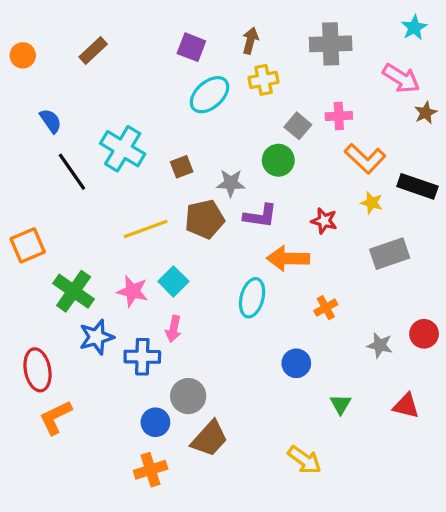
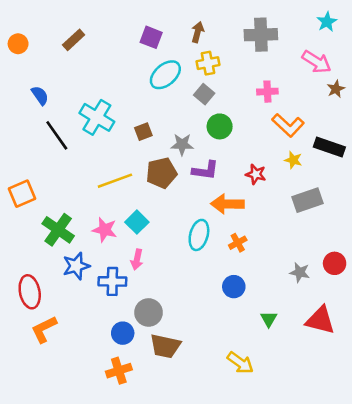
gray square: (298, 126) -> (204, 94), moved
orange cross: (326, 308) -> (238, 243), moved
red triangle: (406, 406) -> (320, 320), size x1.4
brown trapezoid: (209, 439) -> (165, 346), turned 60

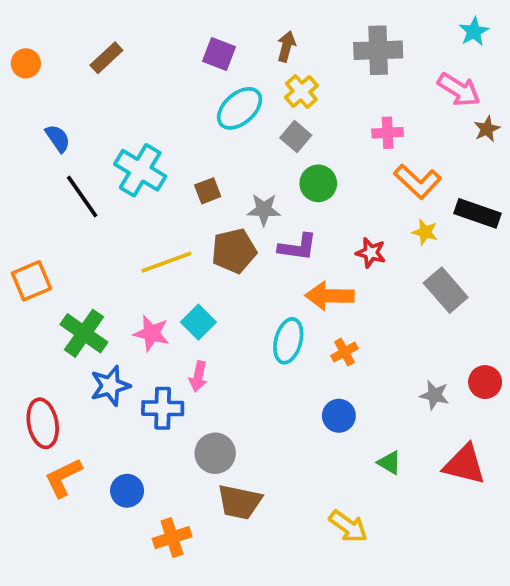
yellow cross: (208, 63) -> (301, 92), turned -30
gray rectangle: (307, 200) -> (446, 290), turned 68
green triangle: (269, 319) -> (389, 463), turned -30
blue circle: (123, 333) -> (127, 491), moved

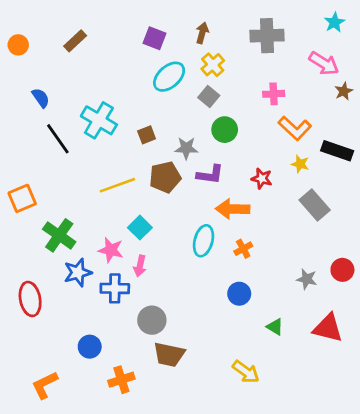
pink star: (151, 333) -> (111, 250), moved
orange L-shape: (63, 478) -> (45, 385), moved

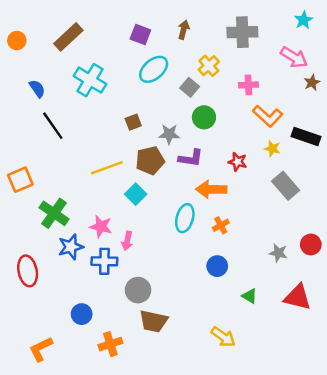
brown rectangle: (75, 41) -> (68, 37), size x1.4
yellow cross: (213, 65) -> (209, 66), moved
cyan cross: (99, 120) -> (90, 80), moved
cyan square: (140, 228) -> (136, 194), moved

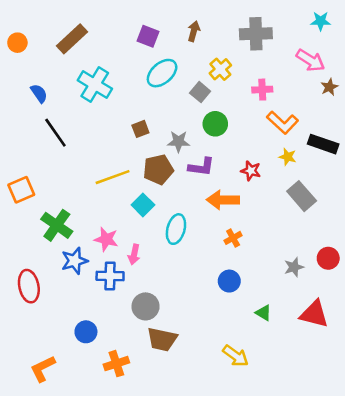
cyan star: (304, 20) -> (321, 21), turned 30
cyan ellipse: (185, 218) -> (176, 229), moved
gray star: (278, 253) -> (294, 267), turned -30

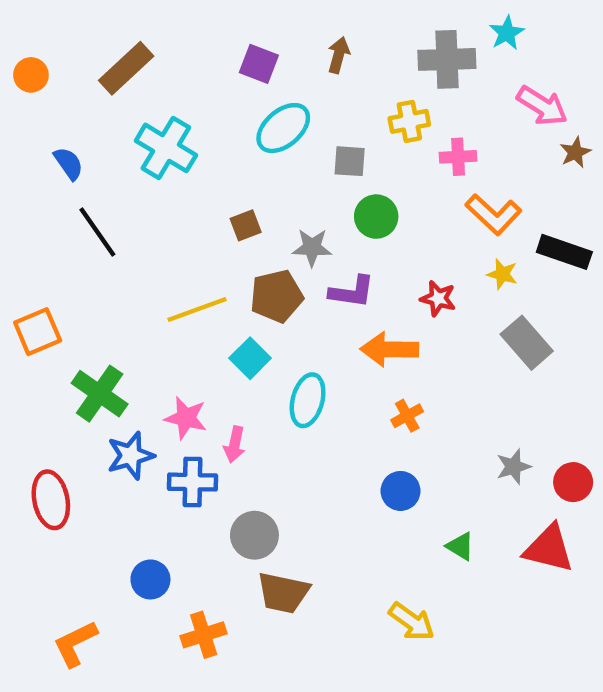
cyan star: (321, 21) -> (507, 33), moved, turned -30
yellow cross: (220, 69) -> (409, 121), moved, turned 30
gray square: (200, 92) -> (350, 161), turned -36
red circle: (328, 258) -> (573, 482), moved

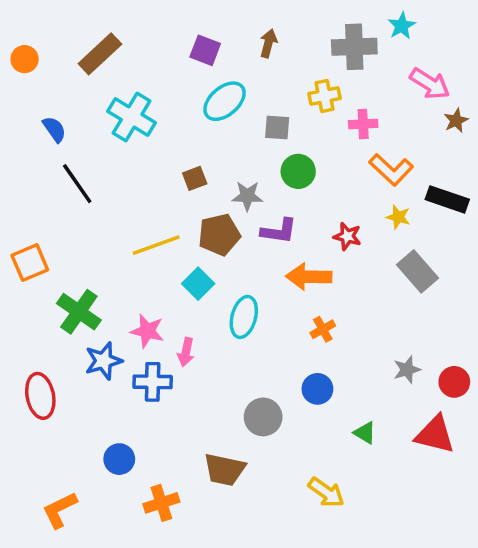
gray circle: (254, 535) -> (263, 417), moved

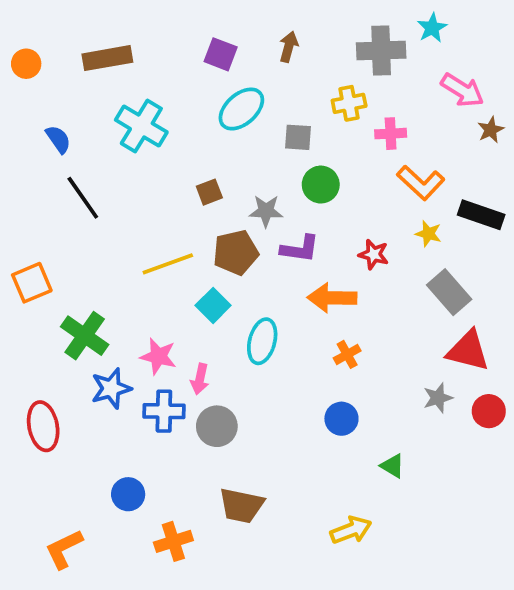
brown rectangle: (100, 54) -> (107, 58), turned 33
gray circle: (263, 417) -> (217, 426), moved
red triangle: (435, 435) -> (468, 351), moved
yellow arrow: (326, 492) -> (351, 530), turned -57

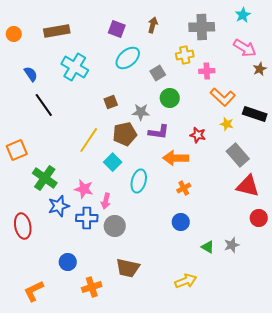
cyan star: (432, 28) -> (243, 15), moved
gray square: (298, 137) -> (158, 73), turned -35
yellow line: (168, 264) -> (89, 140), turned -36
gray star: (438, 398) -> (232, 245), moved

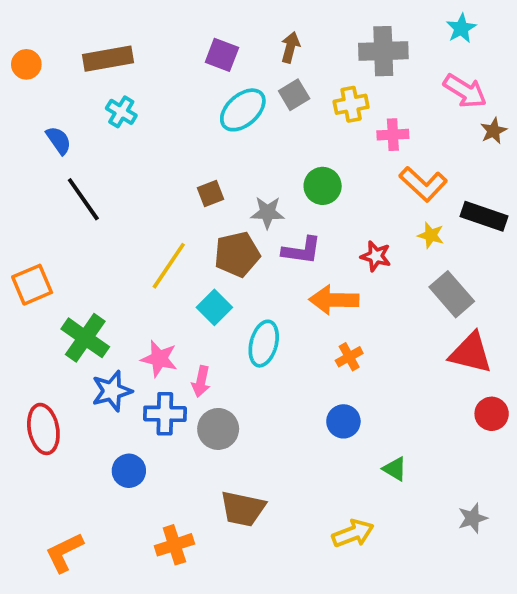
cyan cross: (75, 67) -> (121, 112), moved, size x0.6
gray square: (158, 73) -> (294, 95), moved
gray star: (232, 245) -> (473, 518), moved
blue circle: (68, 262) -> (129, 471), moved

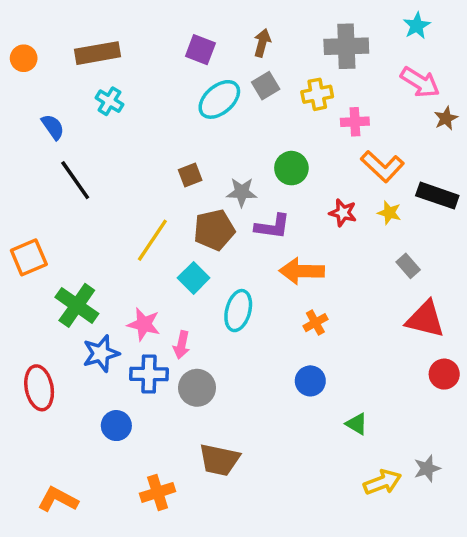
red star: (376, 256) -> (343, 213), moved
gray rectangle: (452, 294) -> (408, 266), size x0.6
yellow arrow: (353, 533) -> (382, 482), moved
orange L-shape: (64, 552) -> (58, 499), turned 54

